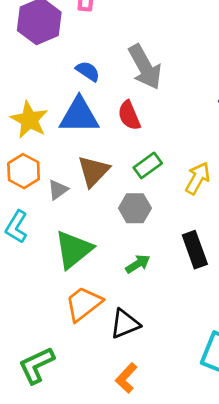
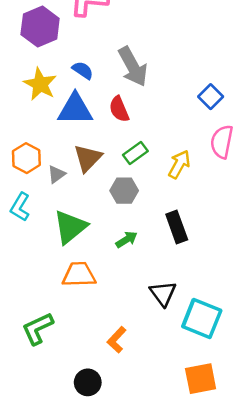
yellow star: (29, 120) -> (40, 84), moved
orange trapezoid: (84, 304) -> (79, 275), turned 36
black triangle: (125, 324) -> (163, 293), moved, turned -44

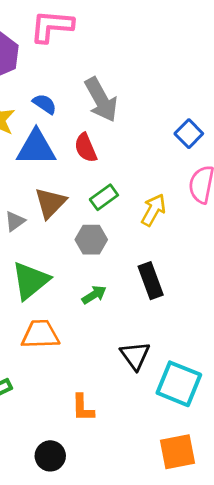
orange L-shape: (117, 340) -> (83, 408), turned -44

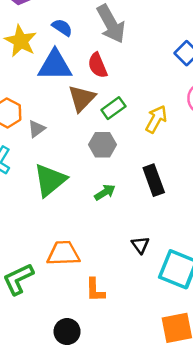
brown triangle: (50, 203) -> (82, 98), moved
orange trapezoid: (40, 334) -> (63, 253), moved
black triangle: (135, 356) -> (140, 245), size x0.7

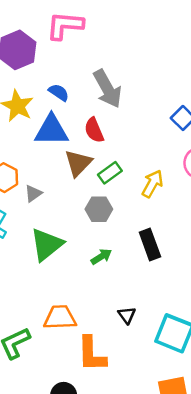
black triangle: (140, 245) -> (127, 315), moved
orange L-shape: (95, 290) -> (92, 354), size x1.5

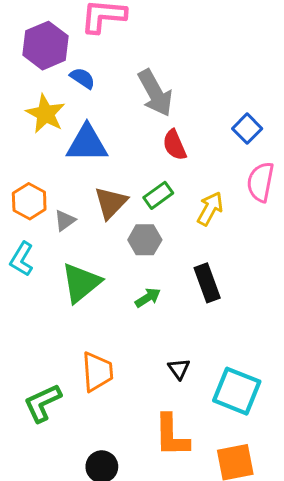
blue semicircle: (59, 92) -> (83, 78), moved
red semicircle: (94, 130) -> (174, 145), moved
brown triangle: (78, 163) -> (111, 203), moved
orange trapezoid: (60, 318) -> (97, 372), turned 88
orange L-shape: (92, 354) -> (172, 436), moved

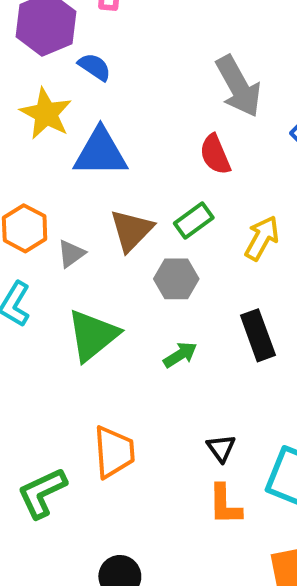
gray arrow: (155, 93) -> (238, 86), moved
orange L-shape: (172, 436) -> (225, 504), moved, size x0.7

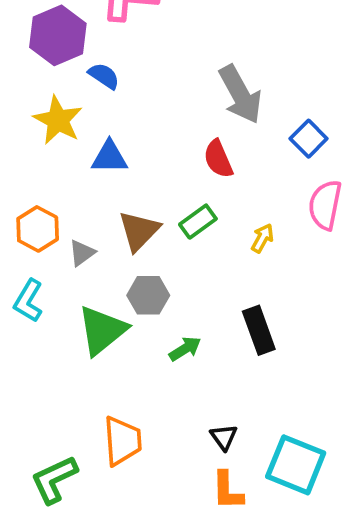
blue triangle: (100, 152) -> (109, 157), size x0.7
yellow arrow: (262, 238) -> (262, 238), size x0.7
gray hexagon: (176, 279) -> (148, 295), moved

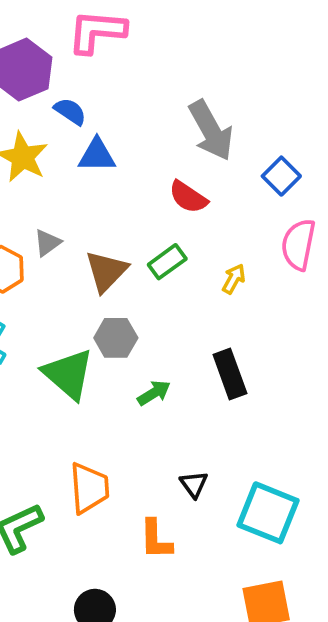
blue triangle: (109, 157) -> (97, 155), moved
red semicircle: (218, 159) -> (188, 197), turned -33
gray triangle: (82, 253) -> (47, 243), moved
green triangle: (102, 330) -> (68, 374), turned -40
orange L-shape: (227, 491) -> (156, 539), moved

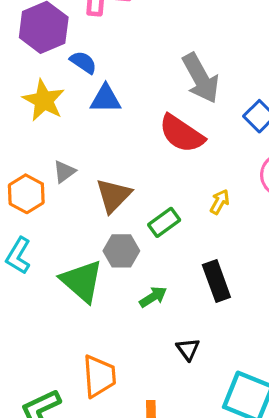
red semicircle: (188, 197) -> (182, 134), size x1.4
green rectangle: (167, 262) -> (164, 222), moved
black triangle: (194, 484) -> (188, 349), moved

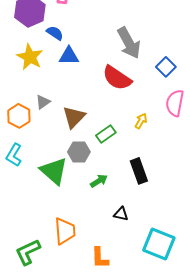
black triangle: (188, 349) -> (121, 214), turned -42

